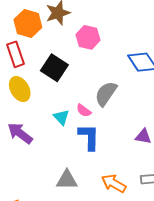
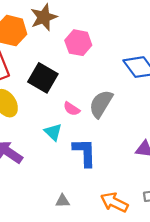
pink semicircle: (84, 110) -> (72, 109), moved
gray triangle: (67, 180) -> (63, 201), size x0.6

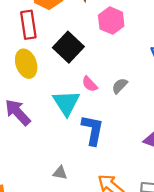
gray semicircle: (101, 104) -> (120, 86), size x0.6
cyan triangle: (53, 132) -> (66, 103), size x1.5

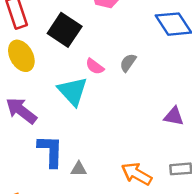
blue L-shape: (93, 130) -> (51, 151), moved

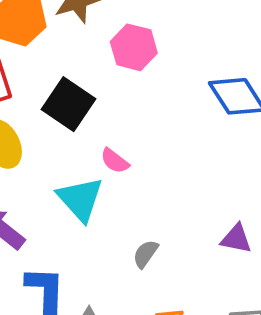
gray semicircle: (128, 63) -> (146, 254), moved

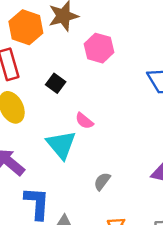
black square: (69, 104) -> (56, 83), size x0.6

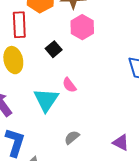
pink hexagon: (99, 48) -> (82, 27), moved

